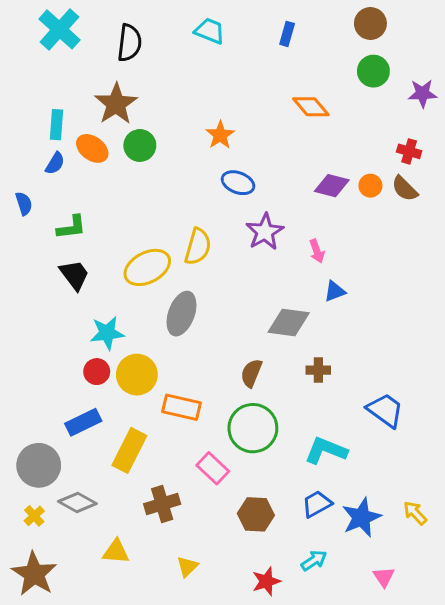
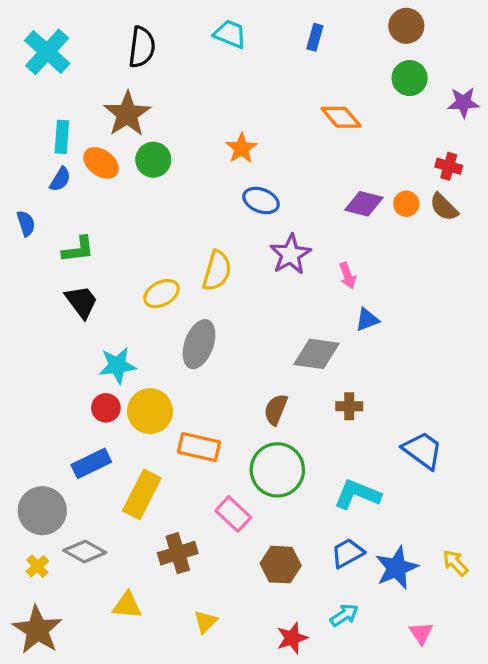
cyan cross: (60, 29) -> (47, 52), moved
yellow ellipse: (147, 267) -> (161, 294), size x0.7

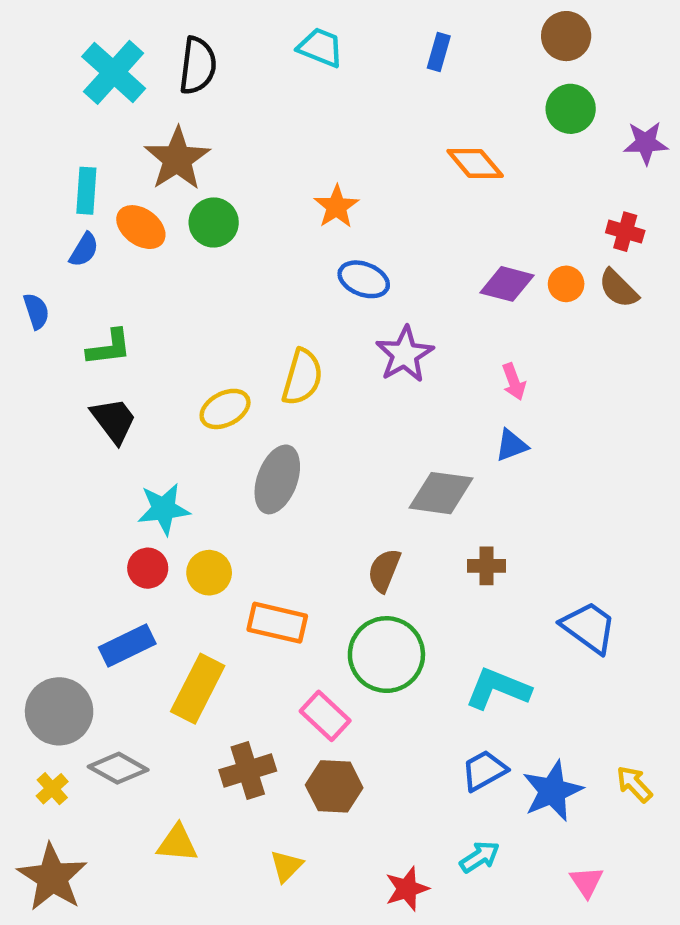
cyan cross: (47, 52) -> (114, 72), moved
pink arrow: (348, 276) -> (514, 382), moved
yellow circle: (150, 411) -> (209, 573), size x0.7
brown hexagon: (281, 565) -> (334, 786), moved

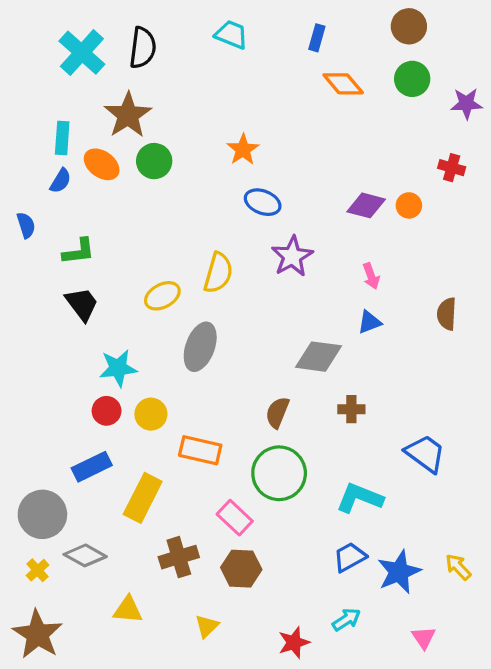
orange diamond: (475, 163) -> (343, 84), moved
brown semicircle: (618, 288) -> (447, 314), moved, turned 48

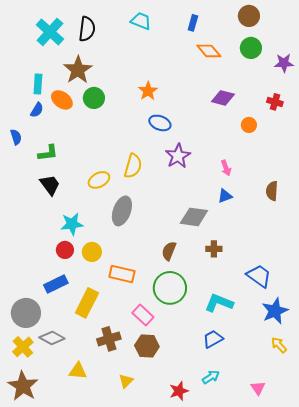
purple diamond: (366, 205) -> (223, 98), moved
yellow cross: (38, 570) -> (23, 347), size x1.5
blue star: (399, 572) -> (275, 311), moved

